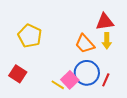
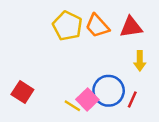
yellow pentagon: (30, 36) -> (67, 26), moved
yellow arrow: (107, 41) -> (140, 61), moved
orange trapezoid: (85, 44) -> (97, 26), moved

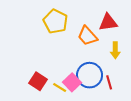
orange trapezoid: (97, 26) -> (87, 36), moved
red square: (22, 92) -> (38, 81), moved
red line: (132, 100) -> (109, 82), turned -40

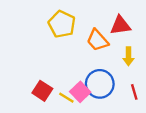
red line: (109, 82) -> (134, 92), moved

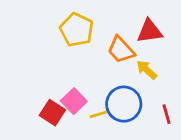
yellow arrow: (128, 56) -> (147, 70), moved, turned 132
pink square: (80, 92) -> (74, 101), moved
yellow line: (66, 98) -> (99, 114), moved, turned -49

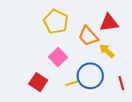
pink square: (74, 101) -> (58, 57), moved

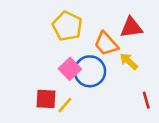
blue circle: (90, 76) -> (90, 71), moved
red square: (38, 82) -> (46, 99), turned -30
yellow line: (73, 83) -> (65, 105), moved, turned -32

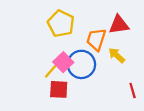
orange trapezoid: (106, 44) -> (96, 39), turned 60
red square: (46, 99) -> (59, 89), moved
yellow line: (65, 105) -> (51, 71), moved

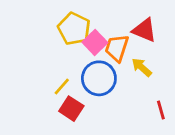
red triangle: (119, 25) -> (144, 30), turned 30
pink square: (63, 62) -> (95, 42), moved
red square: (59, 89) -> (71, 109), turned 30

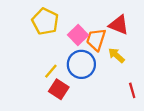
yellow pentagon: (74, 29) -> (45, 21), moved

